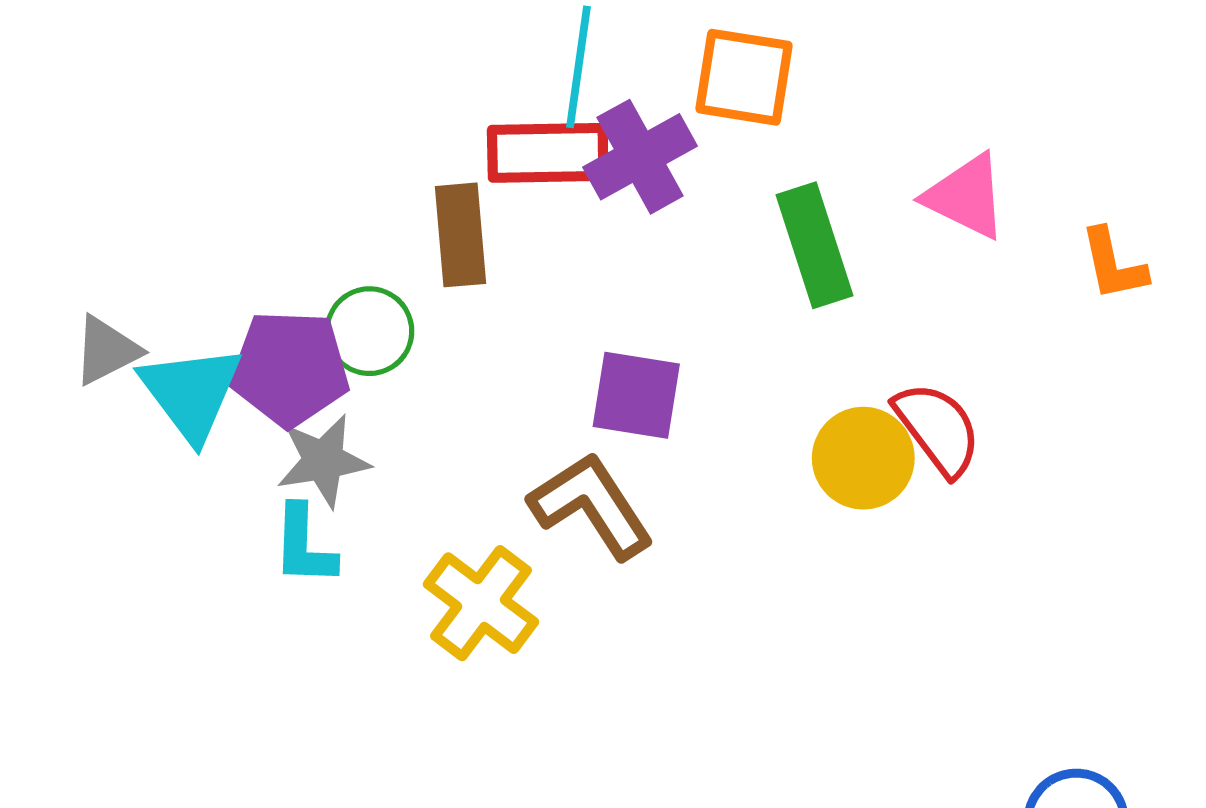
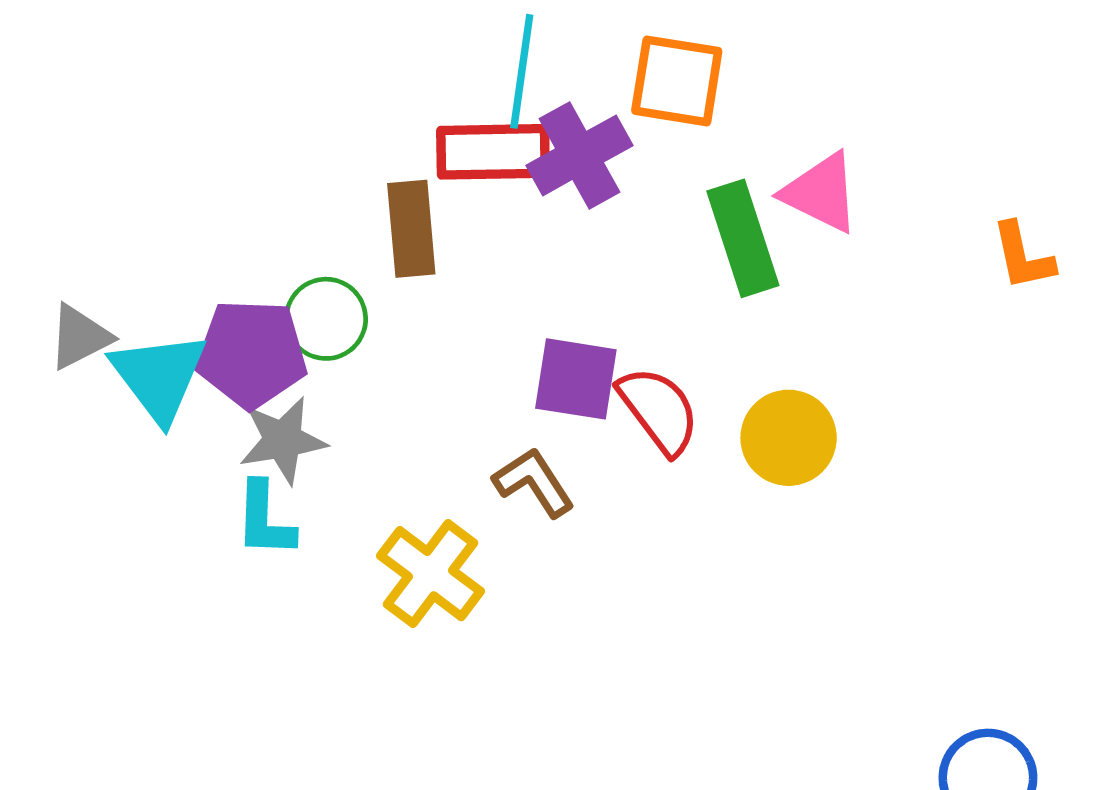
pink triangle: (966, 196) -> (821, 193), moved
red semicircle: (938, 429) -> (659, 410), moved
brown L-shape: (591, 506) -> (534, 482), size x0.7

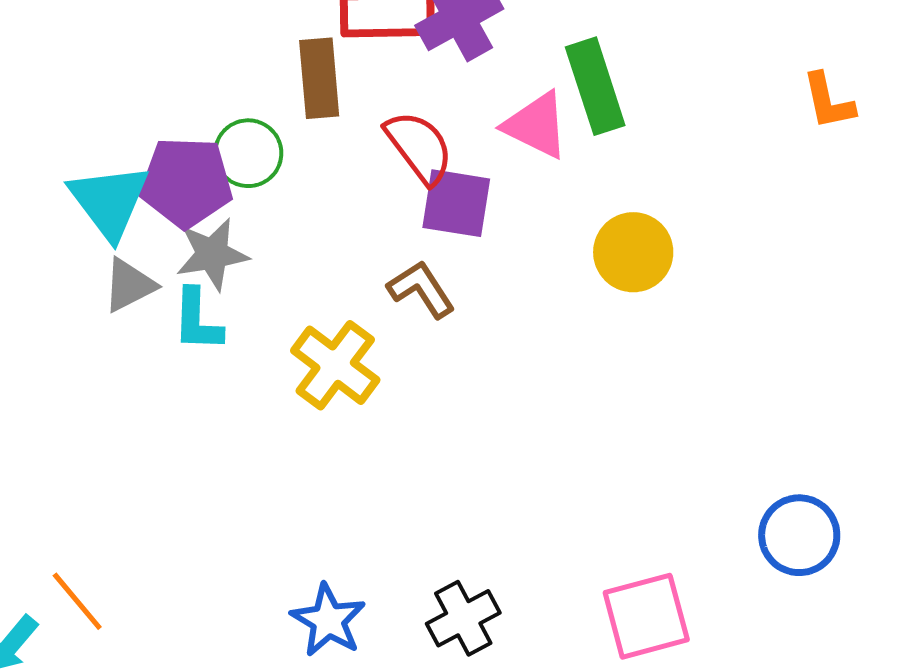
pink triangle: (821, 193) -> (536, 125), moved
gray triangle: (80, 337) -> (129, 285), moved
red semicircle: (659, 410) -> (419, 147), moved

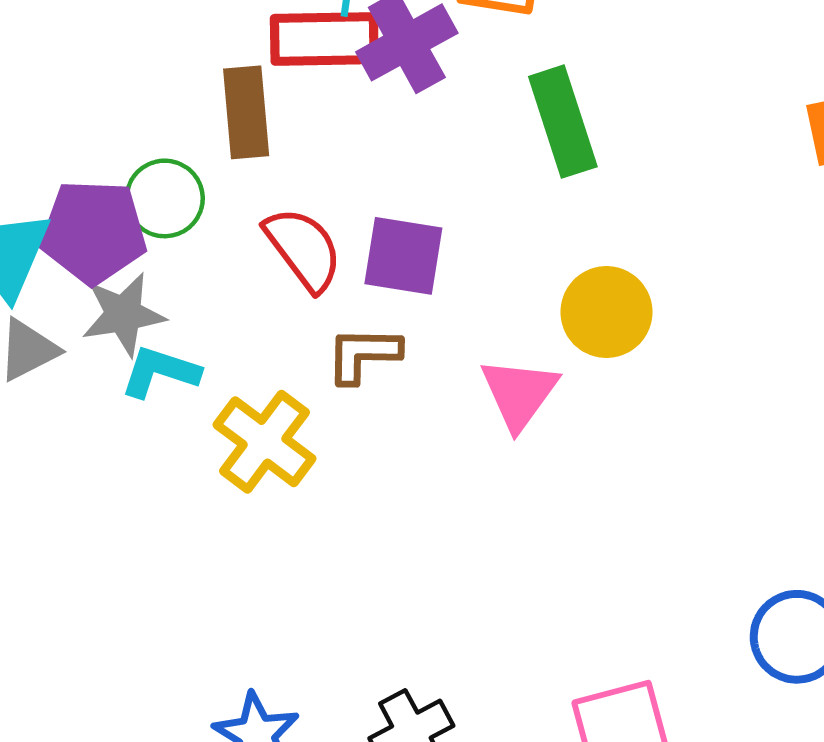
pink triangle: (536, 125) -> (519, 394), moved, turned 40
red semicircle: (419, 147) -> (304, 249), moved
brown L-shape: (421, 289) -> (363, 355), turned -56
cyan L-shape: (197, 320) -> (160, 372), moved, turned 106

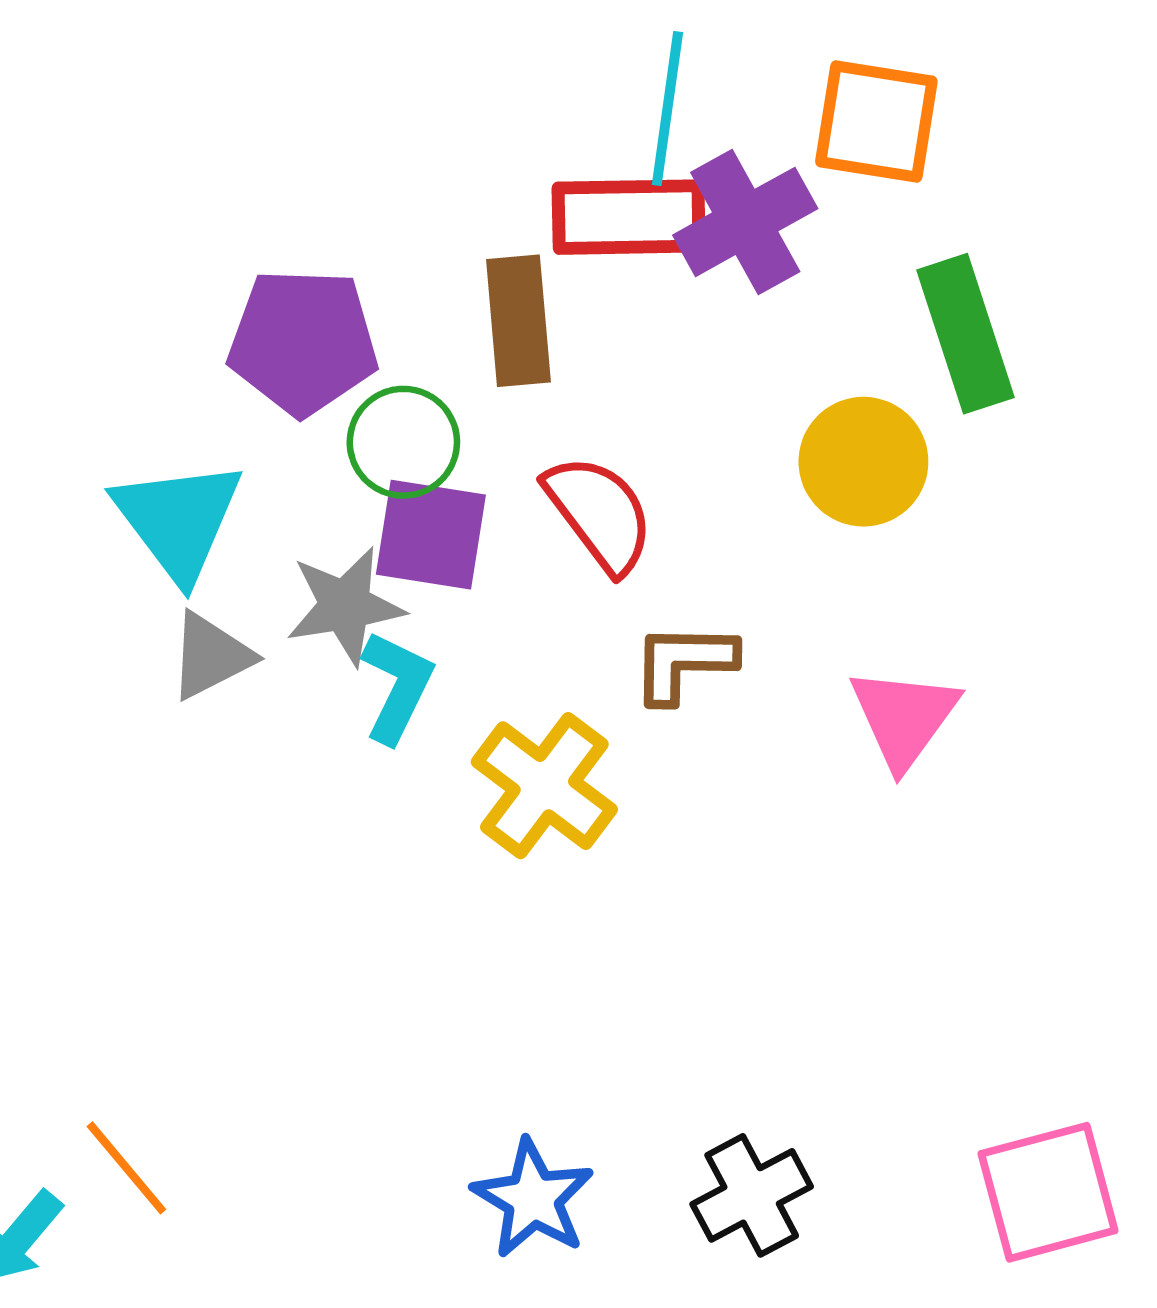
purple pentagon: (94, 232) -> (303, 342), moved
purple square: (403, 256) -> (431, 535), moved
yellow circle: (606, 312) -> (863, 462), moved
cyan L-shape: (160, 372) -> (397, 687), turned 98

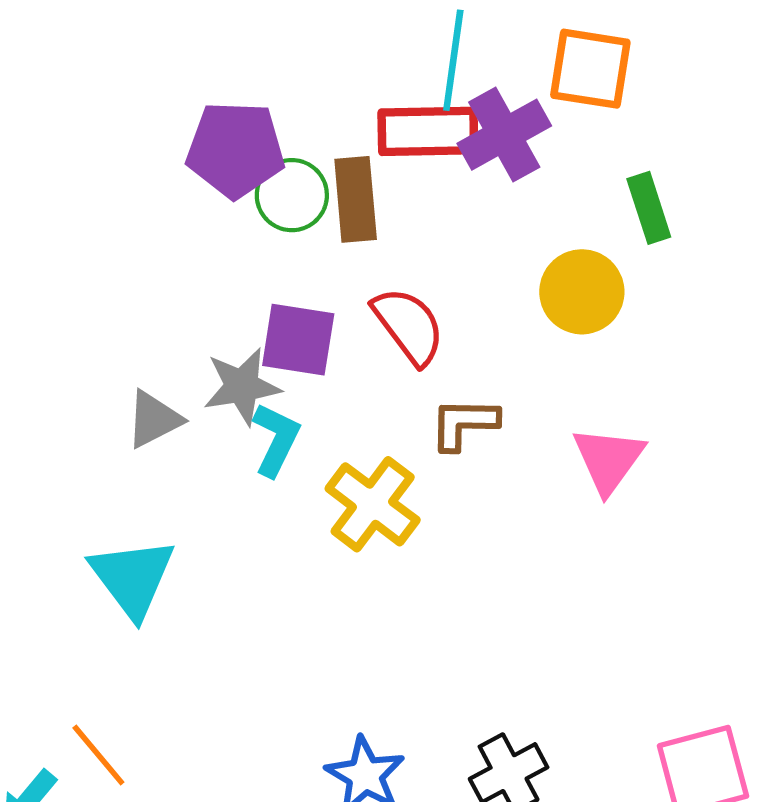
green rectangle: (965, 334) -> (649, 208), size x0.7
purple pentagon: (303, 342) -> (236, 149), moved
green circle: (403, 442) -> (292, 195), moved
cyan triangle: (178, 520) -> (132, 578), moved

